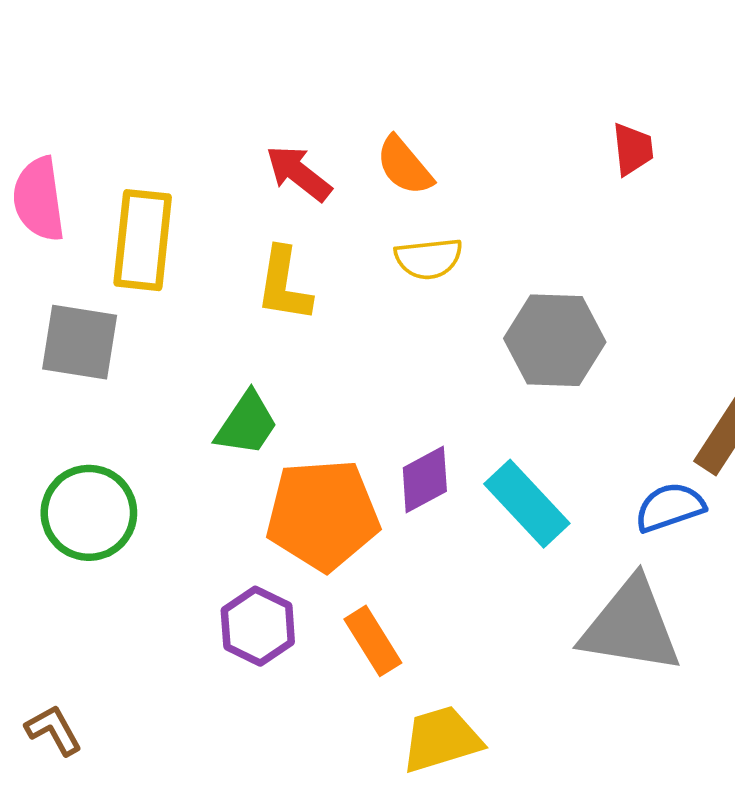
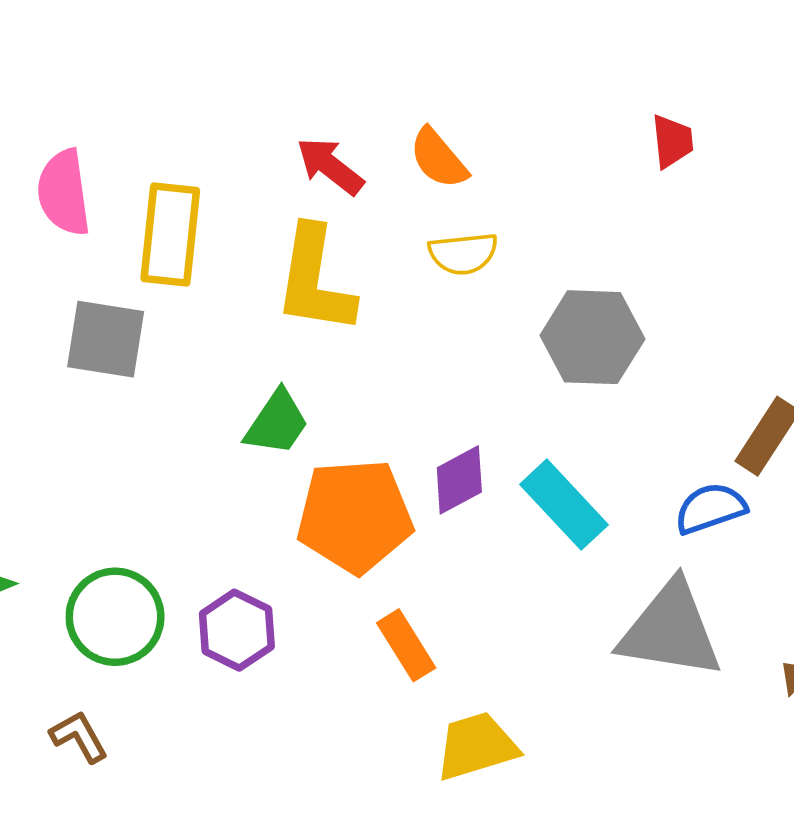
yellow L-shape: (284, 285) -> (315, 280), size x1.4
green circle: (89, 513) -> (115, 617), moved
purple hexagon: (258, 626) -> (237, 630), moved

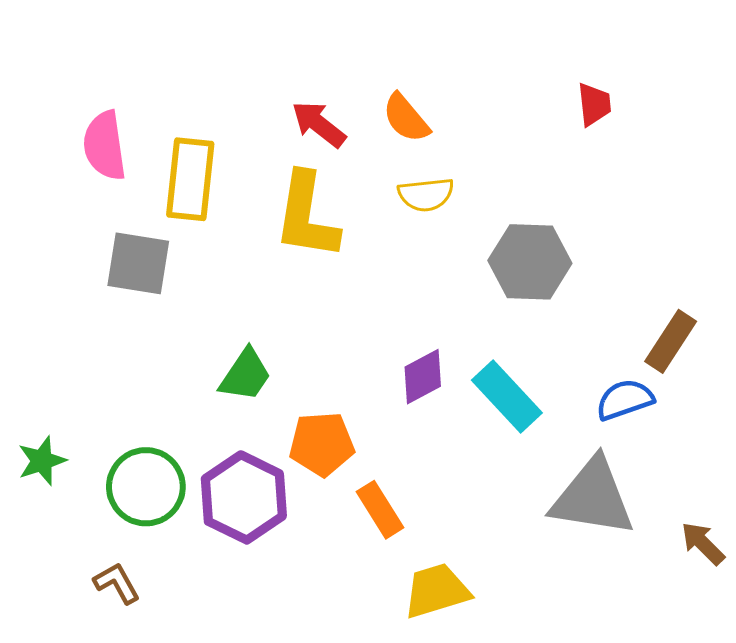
green trapezoid: (277, 423) -> (245, 375), moved
orange pentagon: (355, 516) -> (322, 444), moved, size x0.7
purple hexagon: (237, 630) -> (244, 497), size x1.4

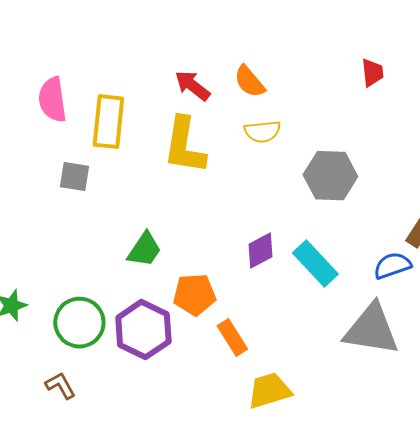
gray square: (138, 263) -> (74, 177), size x0.7

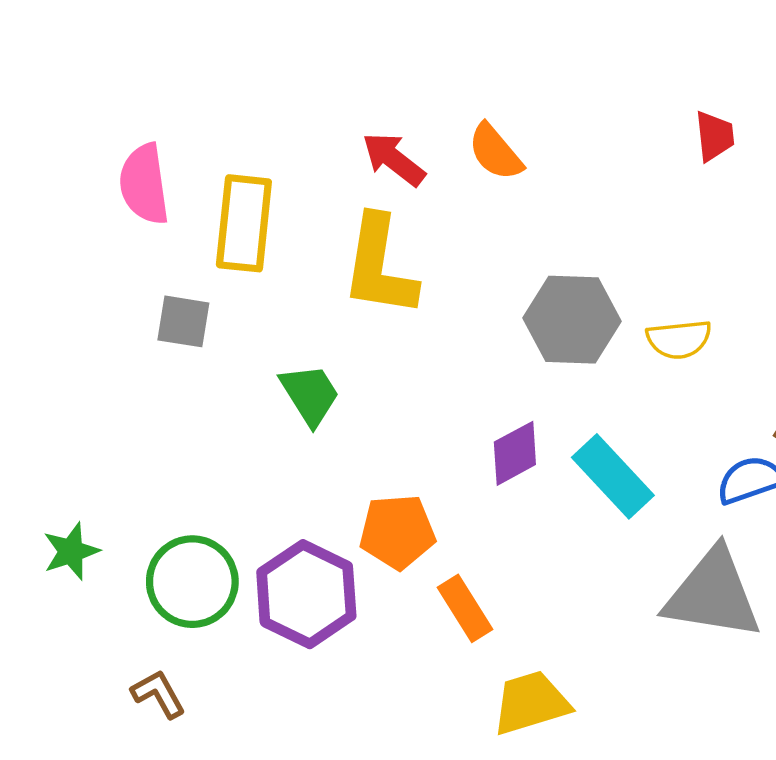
yellow semicircle: (262, 132) -> (679, 339), moved
gray hexagon: (330, 176) -> (572, 320), moved
green trapezoid: (144, 250) -> (310, 394), moved, turned -66

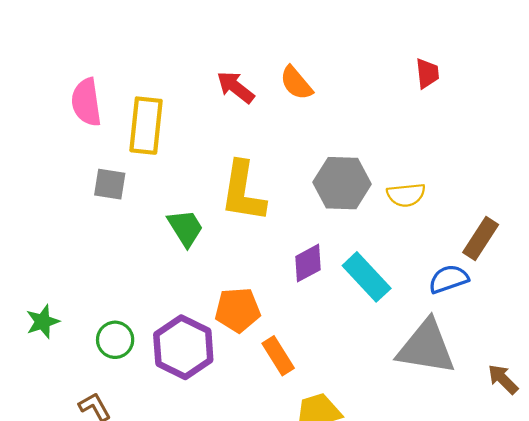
yellow L-shape: (379, 266) -> (243, 192), moved
green circle: (192, 582) -> (115, 340), size x0.7

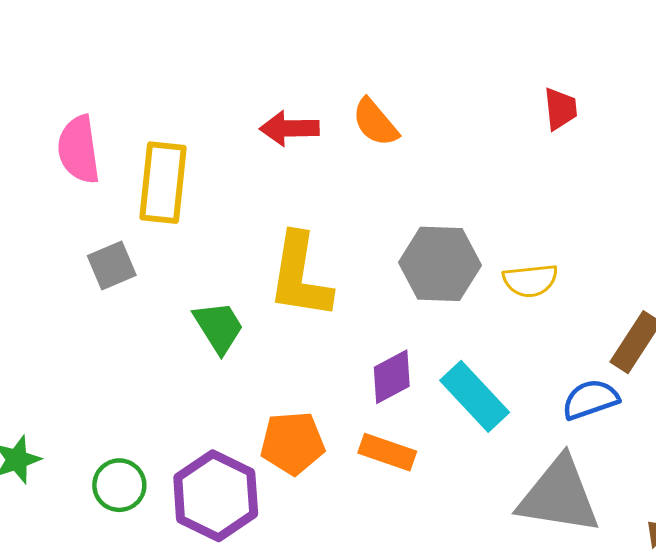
red arrow: (235, 87) -> (289, 128), turned -39
gray square: (110, 184) -> (112, 265), turned -32
orange rectangle: (278, 356) -> (387, 452), moved, turned -39

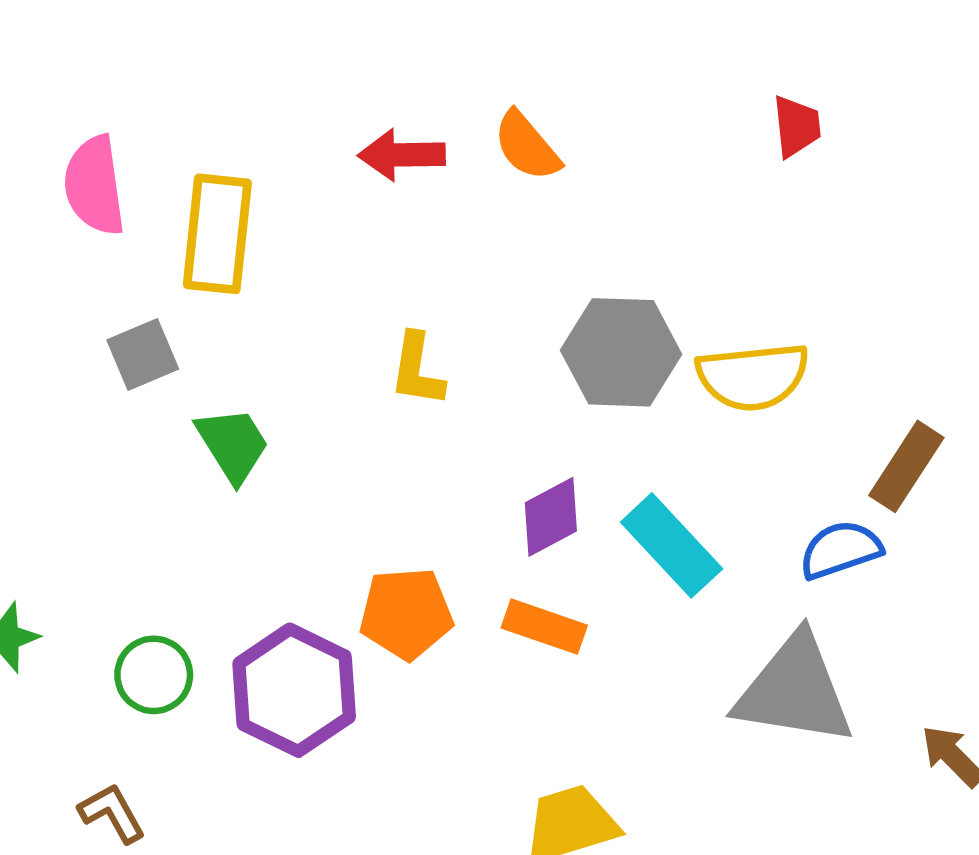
yellow L-shape: (300, 276) -> (417, 370), size x0.6
yellow semicircle: (530, 280) -> (753, 376), size x1.4
green trapezoid: (219, 327) -> (233, 444), moved

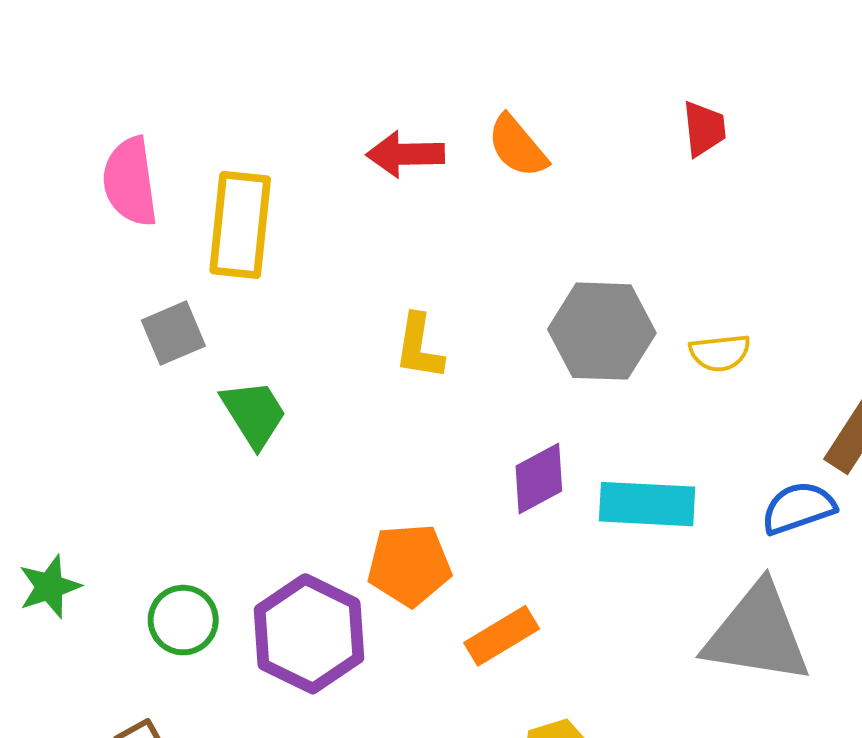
red trapezoid: (797, 126) -> (704, 129), moved
yellow semicircle: (753, 376) -> (720, 353), size x0.6
cyan rectangle: (672, 545) -> (647, 504), turned -44
orange rectangle: (544, 627) -> (502, 636), moved, turned -50

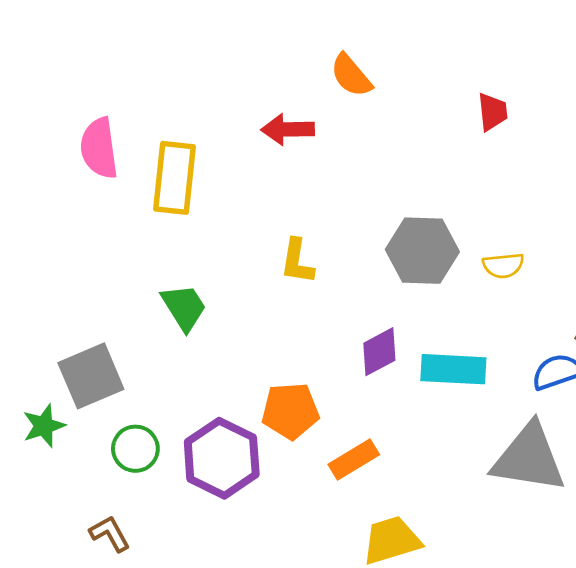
orange semicircle: (517, 146) -> (351, 75), moved
gray square: (173, 333) -> (91, 376), moved, size x1.5

